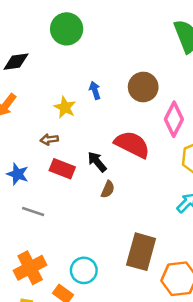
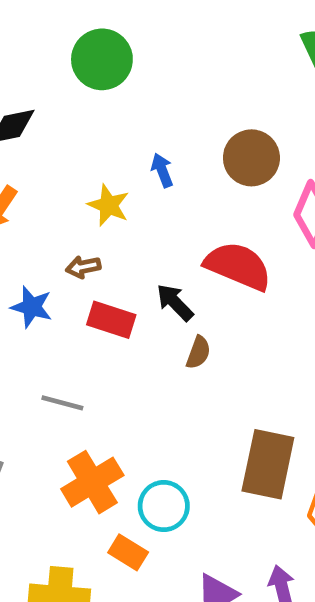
blue star: (18, 174) -> (32, 307), moved
orange cross: (30, 268) -> (92, 482), moved

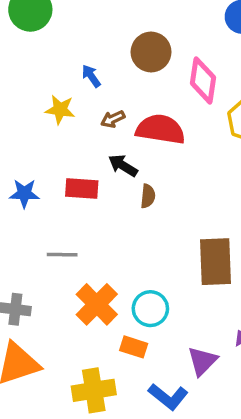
brown arrow: (83, 267) -> (113, 119), moved

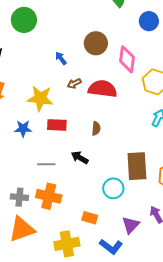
yellow star: (60, 110) -> (40, 98), moved, size x1.5
black arrow: (123, 166) -> (80, 158), moved
orange cross: (97, 304) -> (49, 196), moved, turned -30
cyan circle: (150, 309) -> (113, 188), moved

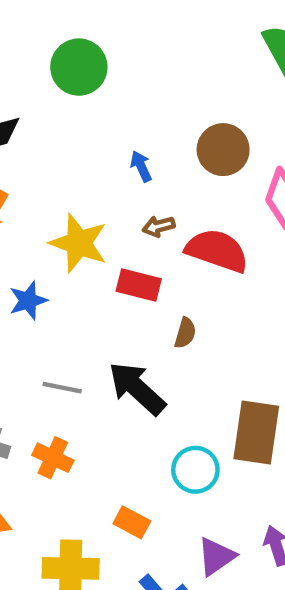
red rectangle: (57, 125) -> (139, 285), moved
blue star: (23, 129) -> (28, 301), turned -30
black arrow: (80, 158) -> (137, 388), size x1.6
orange cross: (49, 196) -> (53, 458), size x0.7

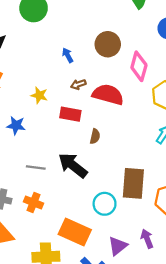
yellow star: (79, 243) -> (39, 95), size x0.6
blue star: (28, 301) -> (16, 125), turned 30
orange rectangle: (132, 522) -> (75, 232), size x1.8

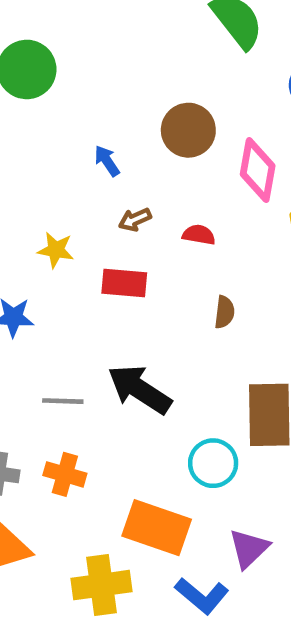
red semicircle: (108, 94) -> (199, 235), size x0.5
brown semicircle: (95, 136) -> (224, 312), moved

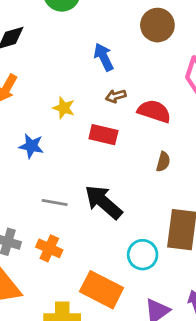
brown circle: (188, 130) -> (157, 25), moved
blue arrow: (107, 161) -> (104, 57), size x1.4
red semicircle: (199, 235) -> (154, 111), size x1.6

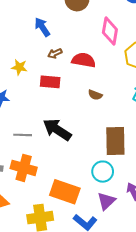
brown semicircle: (163, 162) -> (95, 95), turned 104
orange cross: (49, 248) -> (24, 168), size x1.4
cyan circle: (143, 255) -> (103, 172), moved

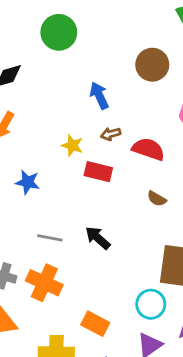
yellow star: (19, 67) -> (72, 145), moved
black arrow: (57, 130) -> (98, 238), size x0.7
orange rectangle: (65, 192) -> (95, 324), size x0.7

